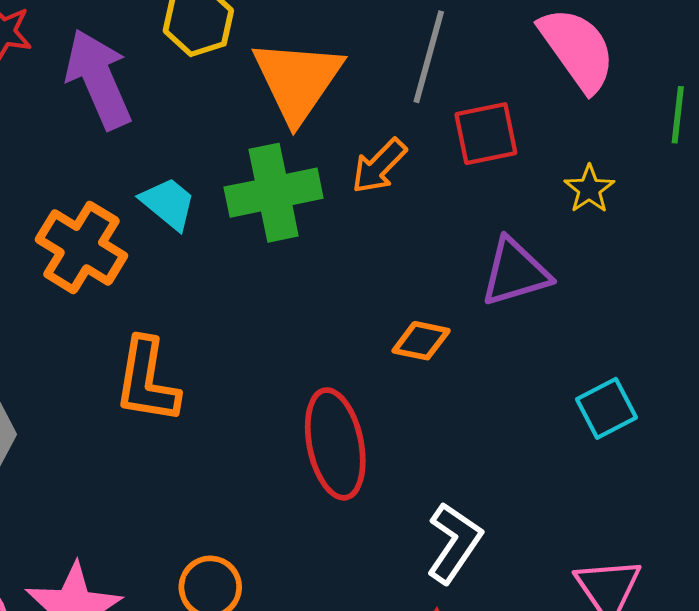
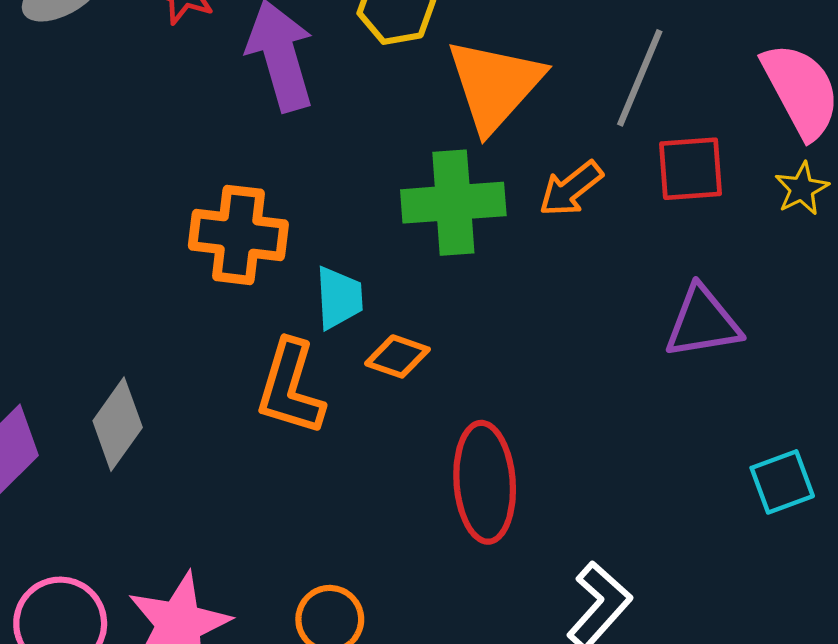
yellow star: (589, 189) -> (802, 189), moved
cyan trapezoid: (168, 203) -> (339, 298), moved, turned 40
orange cross: (81, 248) -> (238, 235), turned -32
orange diamond: (421, 341) -> (397, 356), moved

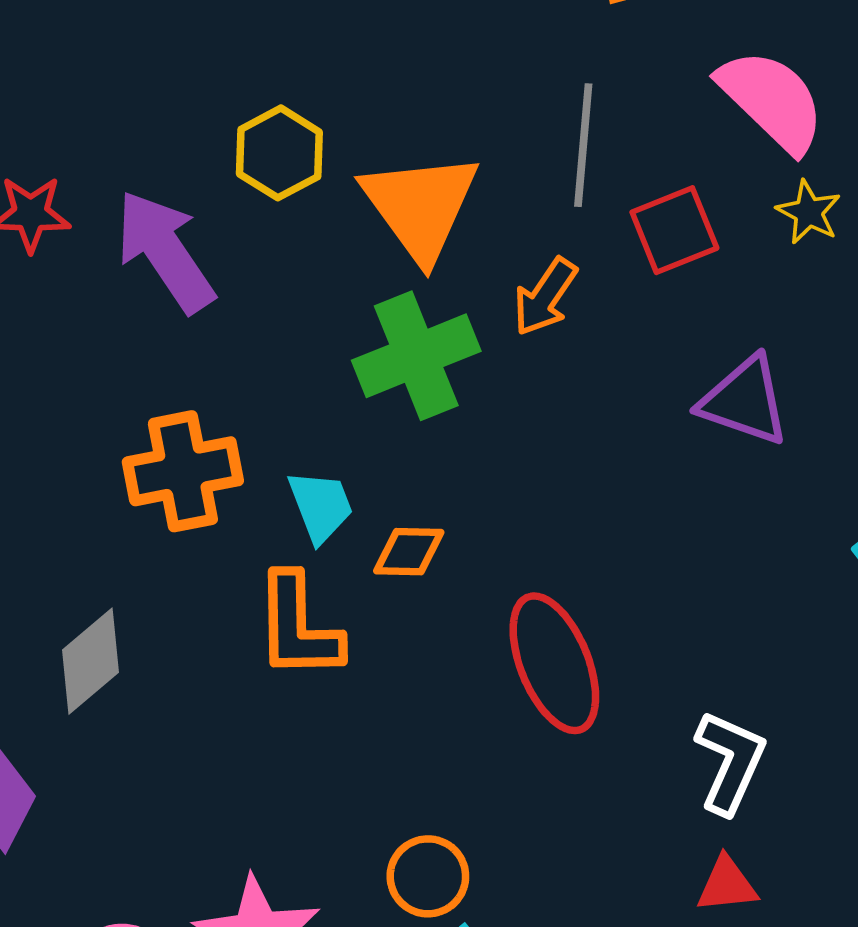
purple triangle: (703, 322) -> (745, 401), turned 46
gray diamond: (118, 424) -> (91, 661), moved, turned 32

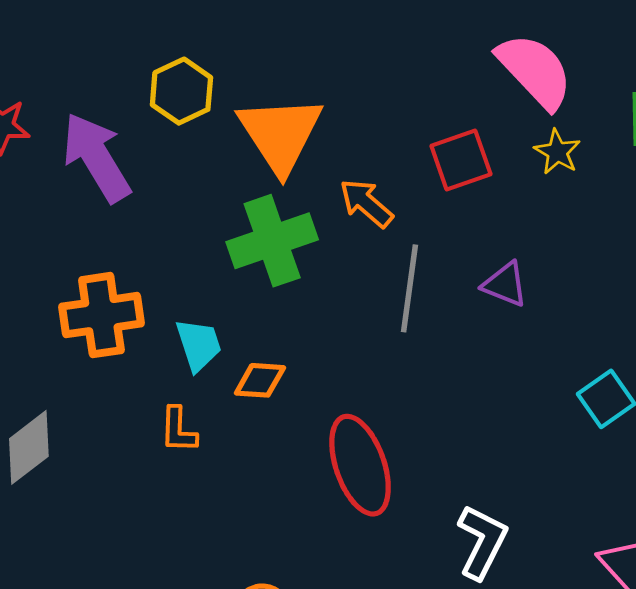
gray line: (583, 145) -> (409, 288), moved
orange arrow: (545, 297) -> (366, 203), turned 94
purple triangle: (745, 401) -> (505, 284), size x0.7
orange L-shape: (298, 626) -> (178, 430), size x0.6

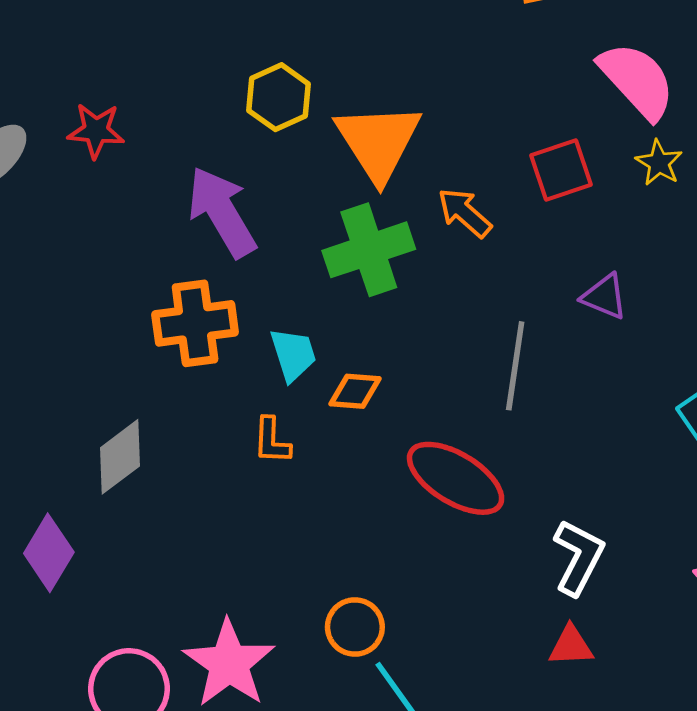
purple arrow: (96, 157) -> (222, 212), moved
gray line: (409, 288) -> (515, 366), moved
red ellipse: (360, 465) -> (456, 478), turned -40

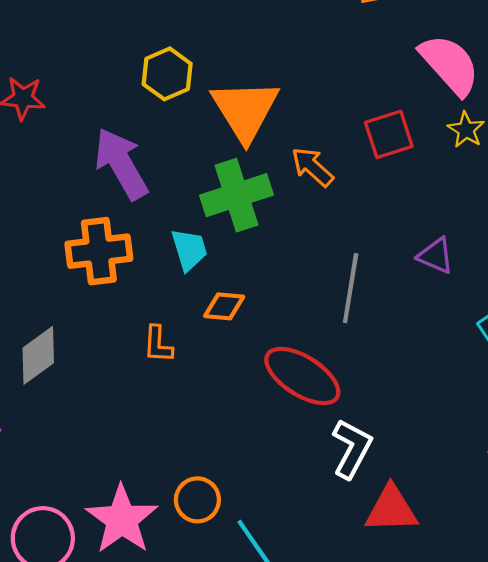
purple triangle: (604, 297) -> (436, 256), moved
cyan trapezoid: (293, 355) -> (189, 250), moved
white L-shape: (578, 557) -> (352, 449), moved
orange circle: (355, 627) -> (197, 500), moved
red triangle: (571, 646) -> (391, 509), size x1.5

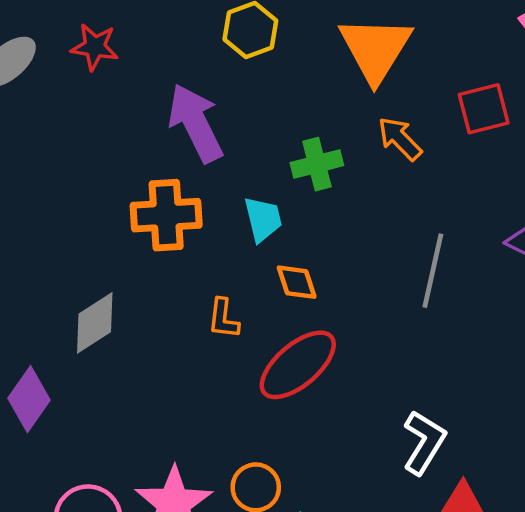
orange triangle: (245, 110) -> (375, 49), moved
green cross: (237, 195) -> (317, 164), size x0.7
orange diamond: (224, 306) -> (297, 282), turned 63
red ellipse: (302, 376) -> (298, 365), moved, turned -76

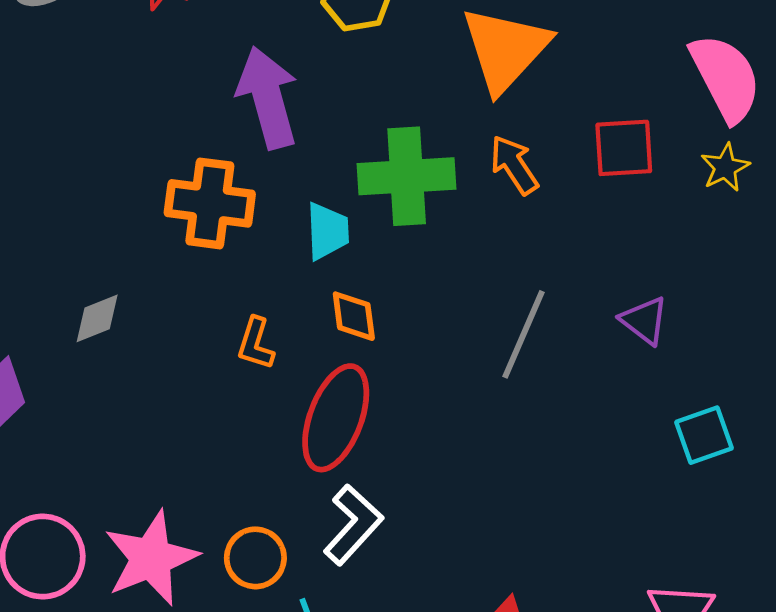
green cross: (317, 164) -> (407, 176), size x1.5
gray diamond: (95, 323) -> (97, 318), size x0.7
red ellipse: (298, 365) -> (336, 418), turned -40
white L-shape: (424, 442) -> (353, 525), moved

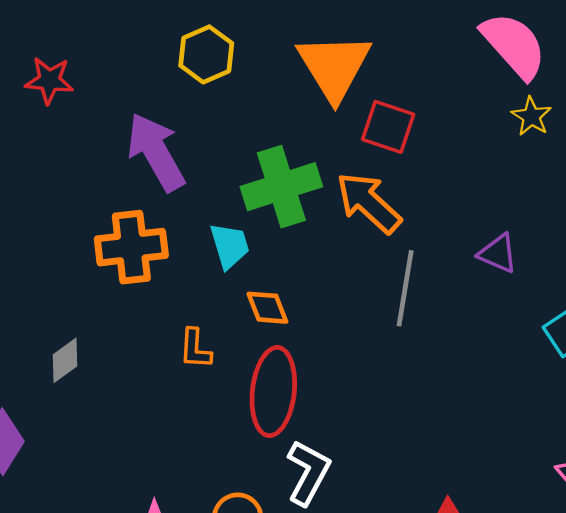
red square: (624, 148) -> (388, 127), moved, turned 36
orange arrow: (514, 165) -> (369, 203), moved, size x1.4

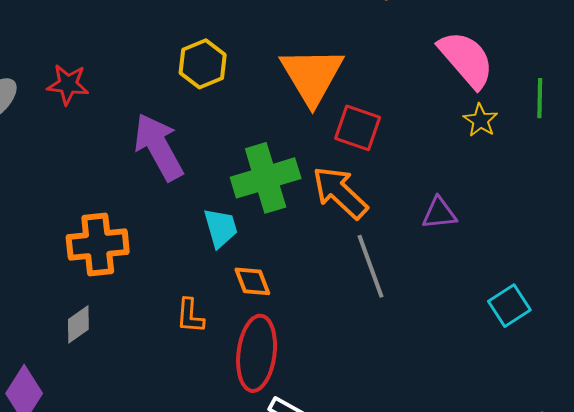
orange cross: (131, 247) -> (98, 244), moved
purple triangle: (498, 253) -> (439, 213), moved, turned -30
gray line: (405, 288) -> (371, 266), turned -30

